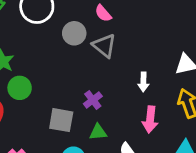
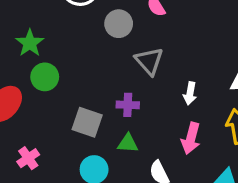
gray triangle: (104, 46) -> (149, 61), moved
purple cross: (93, 100) -> (128, 105), turned 30

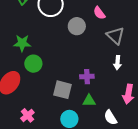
green star: (30, 43) -> (22, 43), turned -30
gray triangle: (149, 61) -> (115, 36), moved
white arrow: (190, 93) -> (117, 63), moved

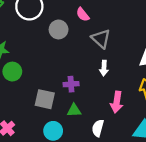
white semicircle: (110, 117) -> (98, 128), turned 49

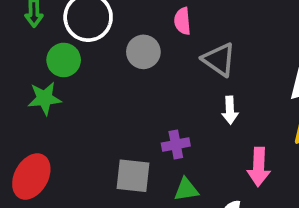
pink semicircle: (83, 14) -> (182, 21), turned 40
green circle: (12, 72) -> (64, 60), moved

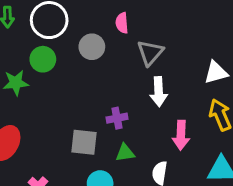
green circle: (64, 60) -> (43, 59), moved
gray triangle: (219, 60) -> (150, 53), turned 36
white arrow: (230, 110) -> (159, 92), size x1.4

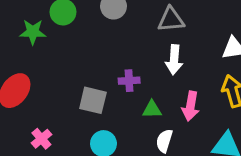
gray triangle: (150, 53) -> (171, 20), turned 36
green triangle: (125, 153) -> (152, 109), moved

